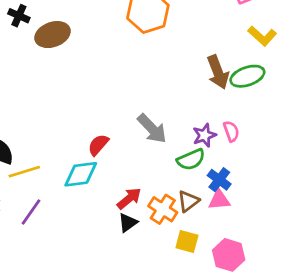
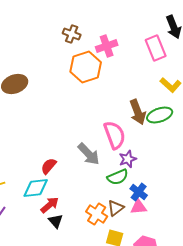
pink semicircle: (231, 131) -> (115, 135), moved, size x1.8
red arrow: (129, 198) -> (50, 205), moved
black triangle: (128, 223) -> (56, 221), moved, turned -35

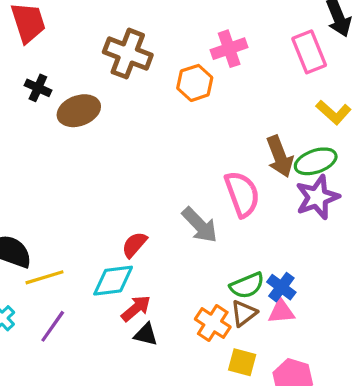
brown cross: (72, 34) -> (128, 54), moved, size x1.6
orange hexagon: (86, 67) -> (195, 83), size x0.7
purple star: (128, 159) -> (317, 197), moved, size x1.5
green semicircle: (118, 177) -> (247, 285), moved
black triangle: (56, 221) -> (146, 334), turned -35

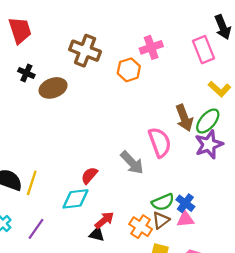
green ellipse: (316, 161) -> (208, 121), turned -30
yellow line: (45, 277) -> (32, 183), moved, turned -55
red arrow: (136, 308) -> (104, 220), moved

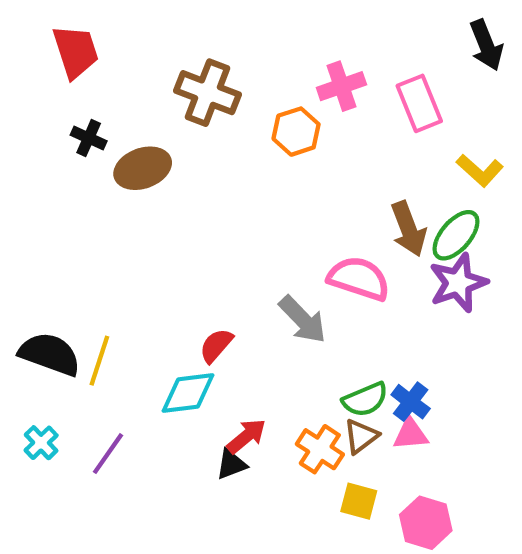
pink rectangle: (204, 50) -> (419, 103), moved
pink semicircle: (160, 142) -> (359, 278), turned -52
black triangle: (97, 234) -> (231, 464), turned -35

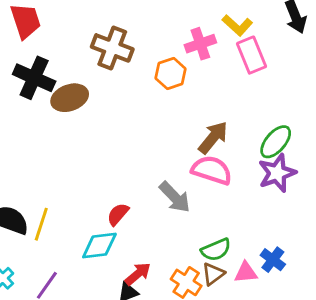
black cross: (89, 138) -> (34, 78), size x1.8
yellow L-shape: (480, 170) -> (237, 25), moved
brown arrow: (408, 229) -> (213, 137), moved, turned -120
blue cross: (411, 402) -> (273, 260), moved

